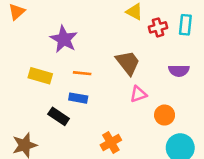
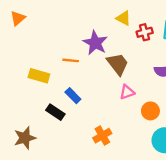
purple star: (64, 39) -> (95, 43), moved
orange line: (82, 73) -> (71, 60), moved
blue rectangle: (78, 98) -> (73, 96), turned 35

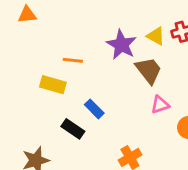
orange triangle: (18, 18) -> (27, 15), turned 35
yellow triangle: (123, 18) -> (156, 36), moved
orange line: (71, 60) -> (73, 60), moved

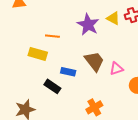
brown trapezoid: (149, 70) -> (94, 61), moved
blue rectangle: (94, 109) -> (68, 72), turned -32

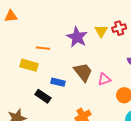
yellow triangle: (113, 18) -> (101, 31), turned 32

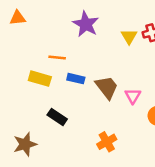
purple star: (77, 37) -> (86, 24), moved
pink triangle: (104, 79) -> (133, 96), turned -40
blue rectangle: (58, 82) -> (76, 79), moved

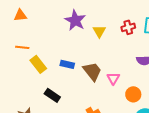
yellow triangle: (129, 36) -> (99, 31), moved
orange line: (57, 58) -> (22, 47), moved
yellow rectangle: (40, 79) -> (38, 64), turned 36

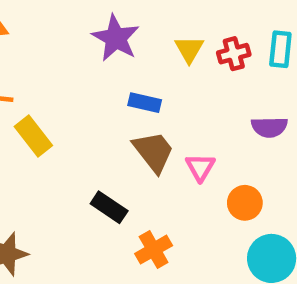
yellow triangle: (99, 31) -> (189, 49), moved
blue rectangle: (67, 64) -> (145, 103), moved
black rectangle: (52, 95) -> (109, 207), moved

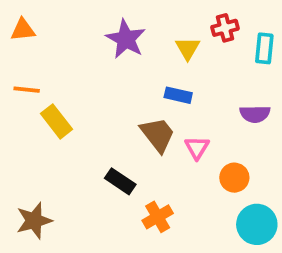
red cross: (234, 54) -> (225, 28), moved
blue rectangle: (145, 103) -> (178, 95), moved

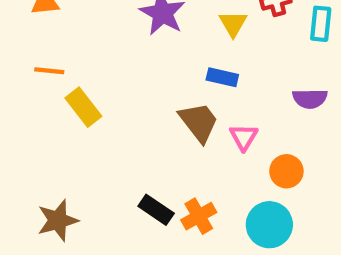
black rectangle: (120, 181) -> (156, 210), moved
cyan circle: (257, 224) -> (269, 225), moved

